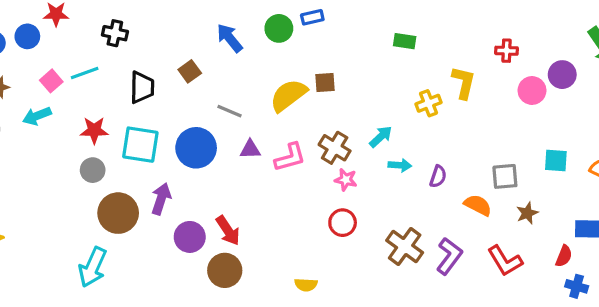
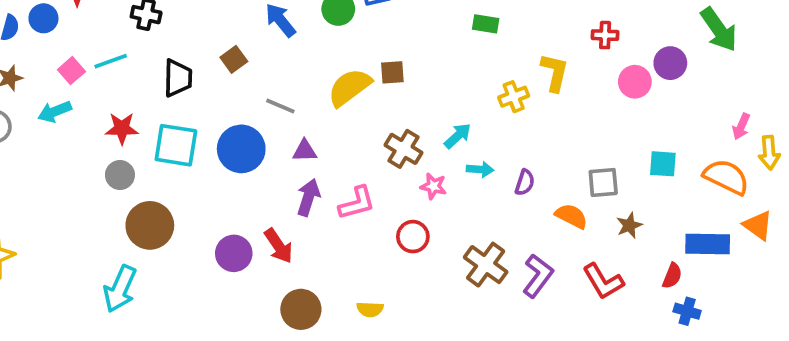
pink L-shape: (290, 157) -> (357, 203), moved
pink star: (346, 180) -> (433, 186), moved
purple arrow: (161, 199) -> (308, 197), moved
brown circle: (225, 270) -> (301, 309), moved

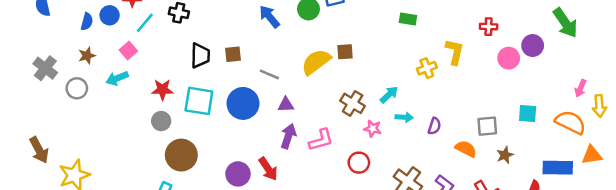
brown square: (234, 59) -> (233, 54), moved, turned 30
cyan line: (111, 61) -> (145, 23), moved, turned -30
orange triangle: (758, 225) -> (592, 155), turned -45

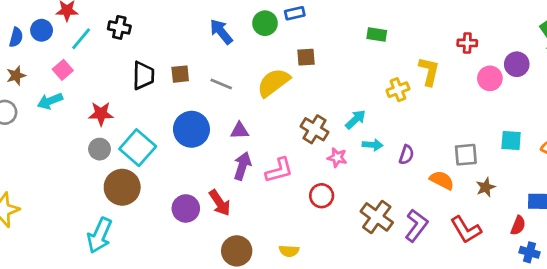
brown square: (345, 52) -> (306, 57), moved
gray line: (269, 74) -> (221, 84), moved
cyan square: (199, 101) -> (138, 148), moved, turned 32

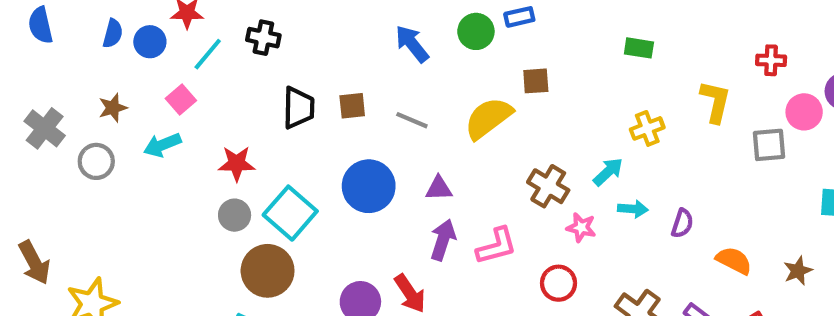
blue semicircle: (16, 37) -> (113, 33), moved
yellow cross: (398, 90) -> (647, 128), moved
gray square: (466, 155) -> (769, 145), moved

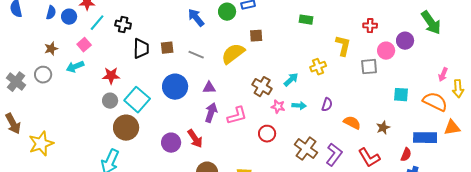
black cross: (263, 38) -> (123, 25), moved
gray cross: (45, 128) -> (16, 82), moved
yellow cross: (647, 128) -> (318, 67), moved
cyan arrow: (633, 209) -> (299, 106), moved

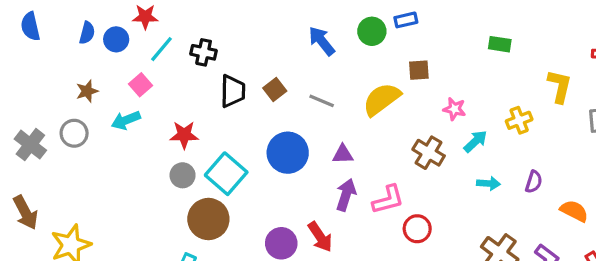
brown square: (167, 48) -> (275, 90), turned -32
pink star: (278, 107) -> (454, 109), moved
red circle: (267, 134) -> (417, 229), moved

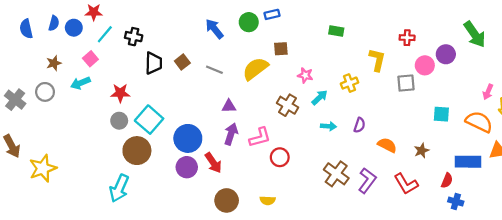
blue semicircle: (30, 26) -> (26, 29), moved
blue circle: (288, 153) -> (188, 138), moved

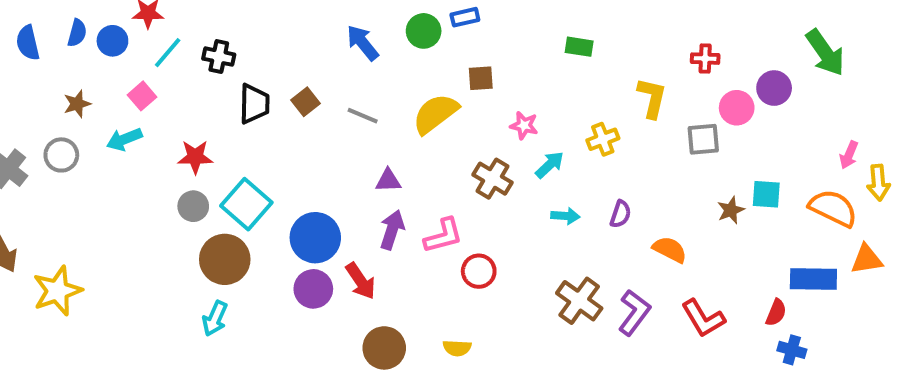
brown star: (421, 151) -> (731, 210), moved
cyan arrow: (119, 188) -> (215, 318), moved, size x0.7

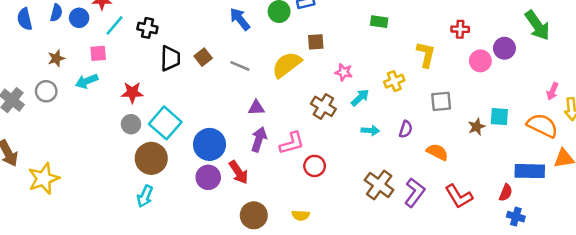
pink square: (142, 96) -> (98, 53), turned 36
gray square: (703, 139) -> (441, 101), moved

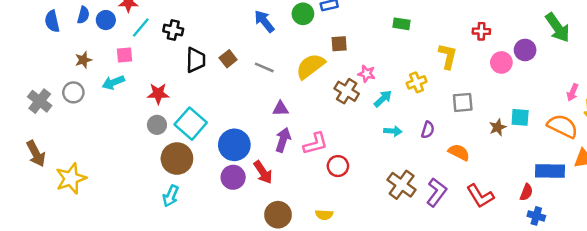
brown cross: (323, 106) -> (347, 91), moved

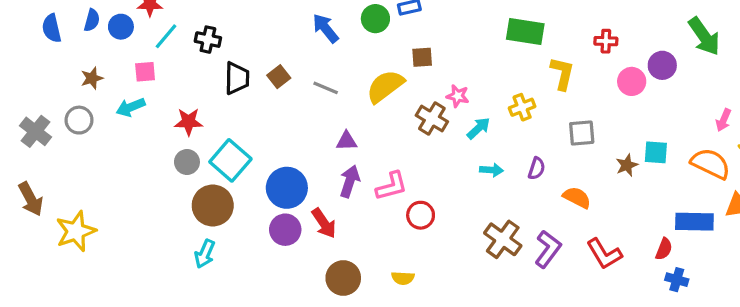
green rectangle: (402, 24) -> (525, 31), moved, size x1.6

